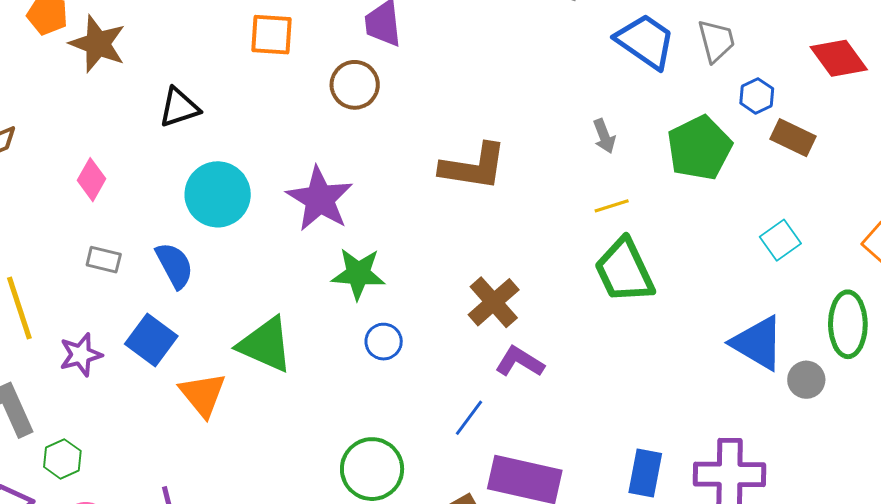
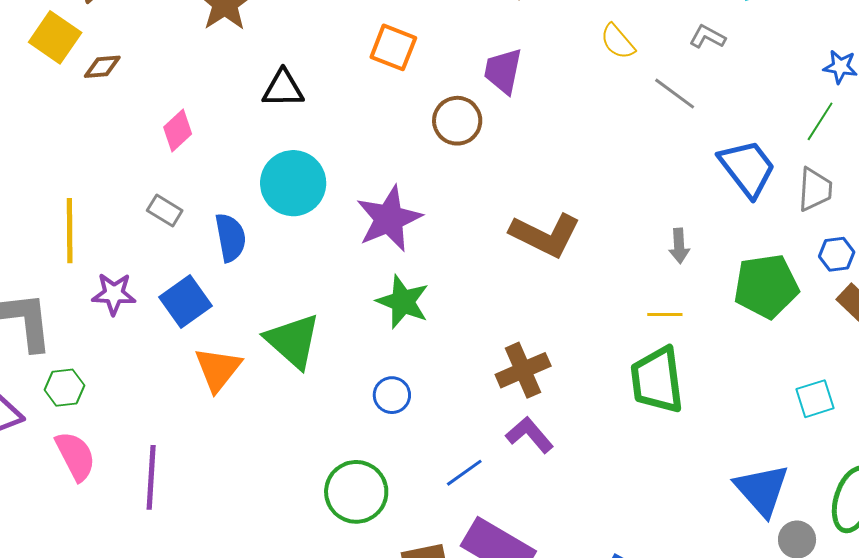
blue circle: (384, 342) -> (392, 395), moved

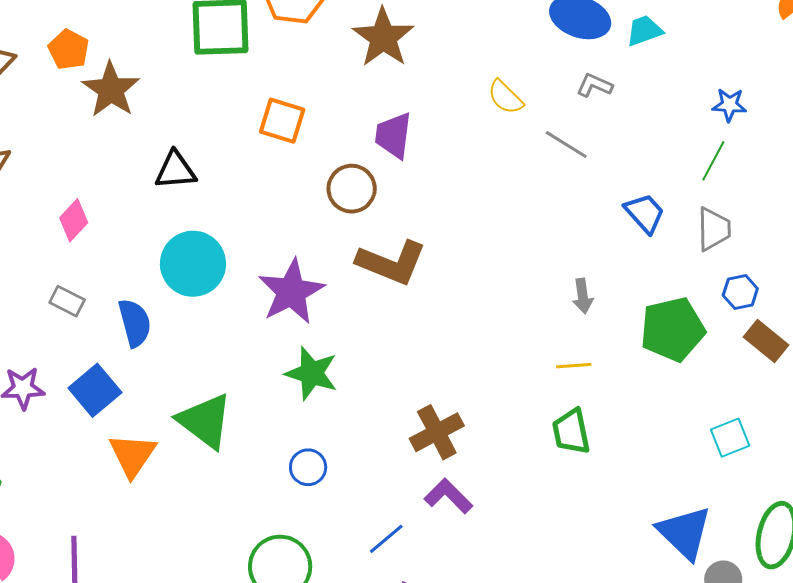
blue trapezoid: (747, 168) -> (645, 213), size x0.7
brown L-shape: (545, 235) -> (392, 263), moved
green trapezoid: (657, 380) -> (571, 432), size x0.7

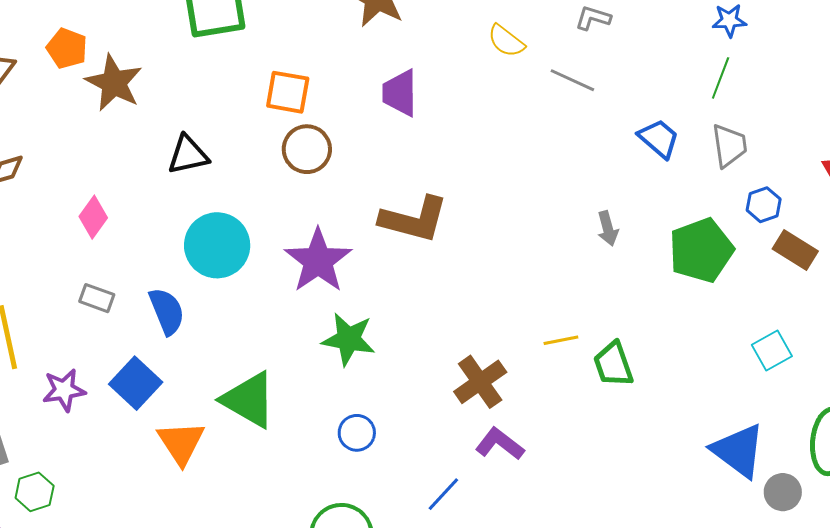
brown circle: (352, 189) -> (307, 149), moved
yellow line: (574, 366) -> (561, 340), moved

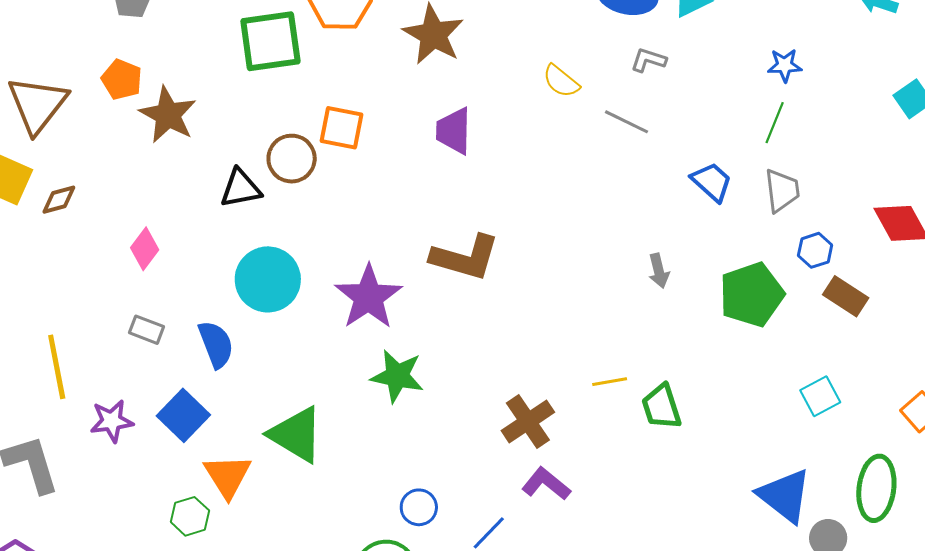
brown circle: (307, 149) -> (292, 159), moved
blue circle: (357, 433) -> (419, 507), moved
green hexagon: (35, 492) -> (190, 516), moved

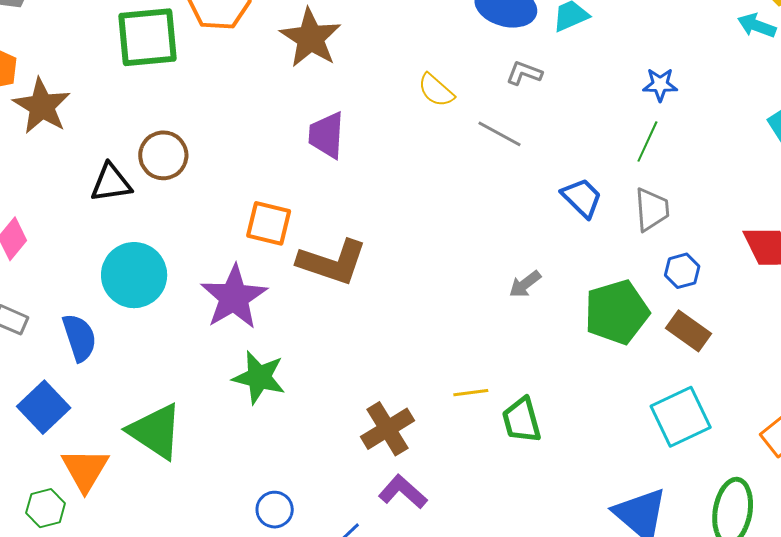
orange square: (342, 128) -> (269, 223), moved
gray arrow: (659, 271) -> (525, 284), turned 64
brown rectangle: (846, 296) -> (688, 331), moved
cyan square: (820, 396) -> (681, 417), size x1.5

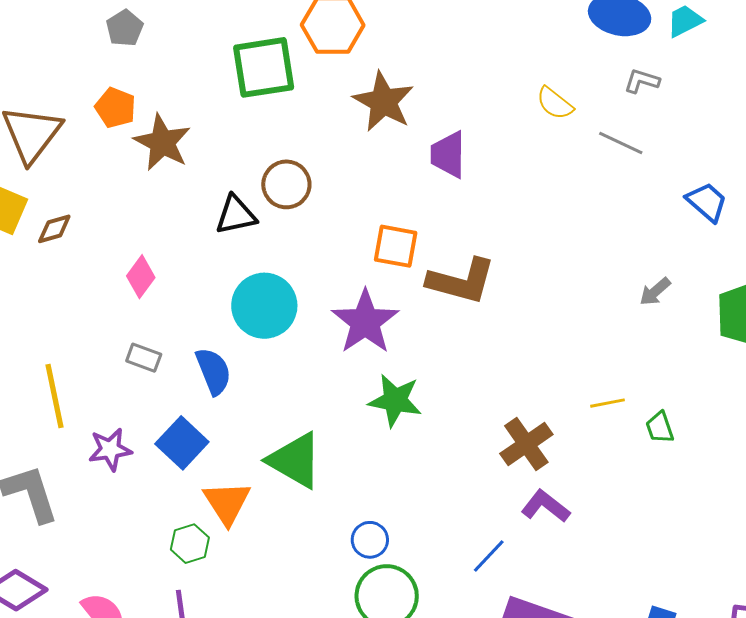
brown star: (311, 38) -> (383, 102), moved
green trapezoid: (522, 420) -> (660, 428), size x0.7
blue circle: (275, 510) -> (370, 540), moved

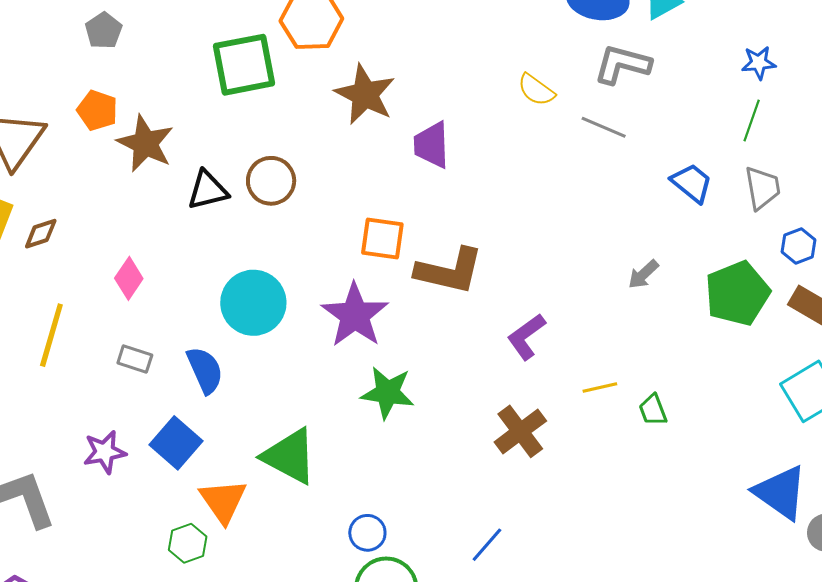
gray L-shape: (642, 81) -> (622, 64), size x1.6
black triangle: (236, 215) -> (208, 190), moved
yellow line: (54, 396) -> (51, 335), moved, turned 30
purple L-shape: (545, 506) -> (526, 337), moved, turned -72

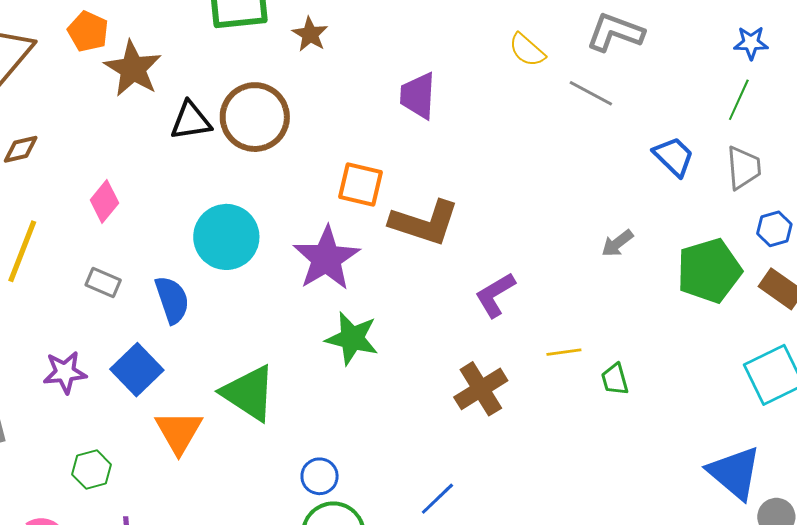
brown star: (365, 94) -> (310, 34), moved, size x0.6
brown circle: (271, 181) -> (255, 117), size x1.4
green hexagon: (188, 543) -> (92, 469), moved

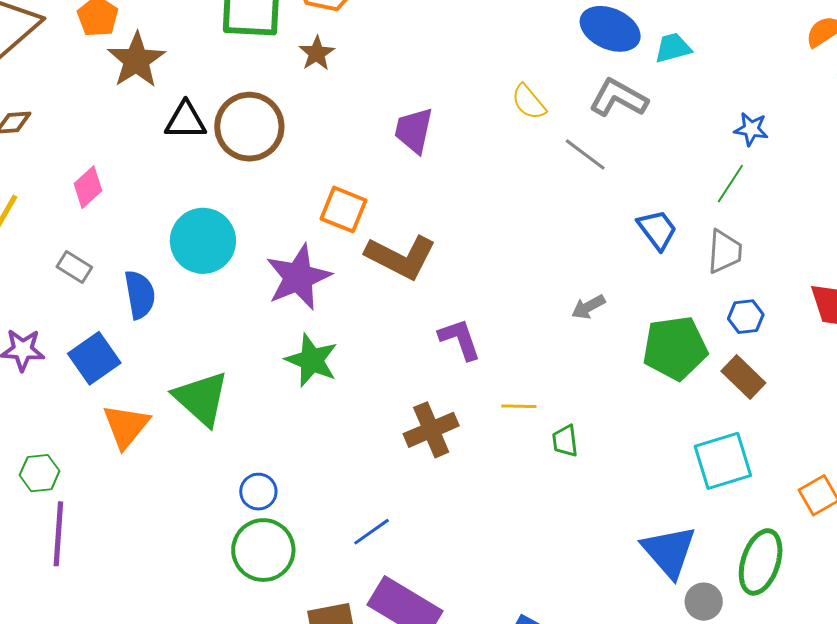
purple L-shape: (495, 295) -> (460, 339), turned 93
green hexagon: (92, 469) -> (40, 473), moved

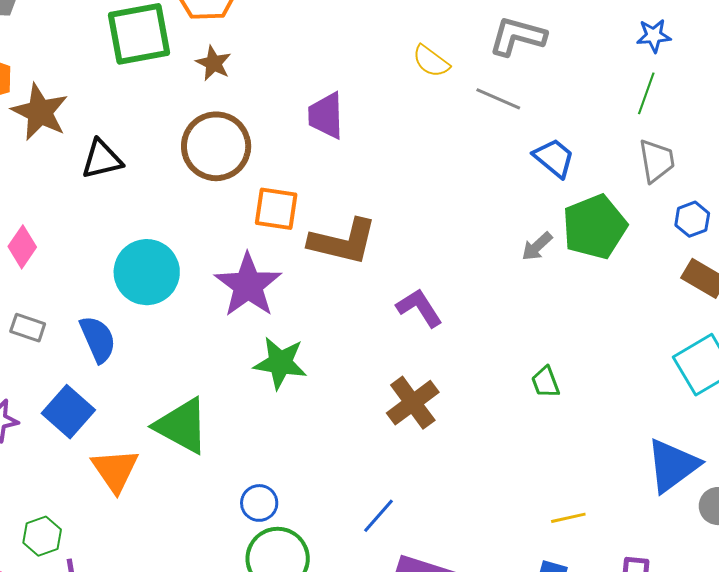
brown circle: (249, 127) -> (216, 146), moved
blue trapezoid: (657, 230) -> (554, 158), moved
green pentagon: (675, 348) -> (595, 227), moved
yellow line: (519, 406) -> (568, 518), moved
blue triangle: (669, 552) -> (673, 465), turned 48

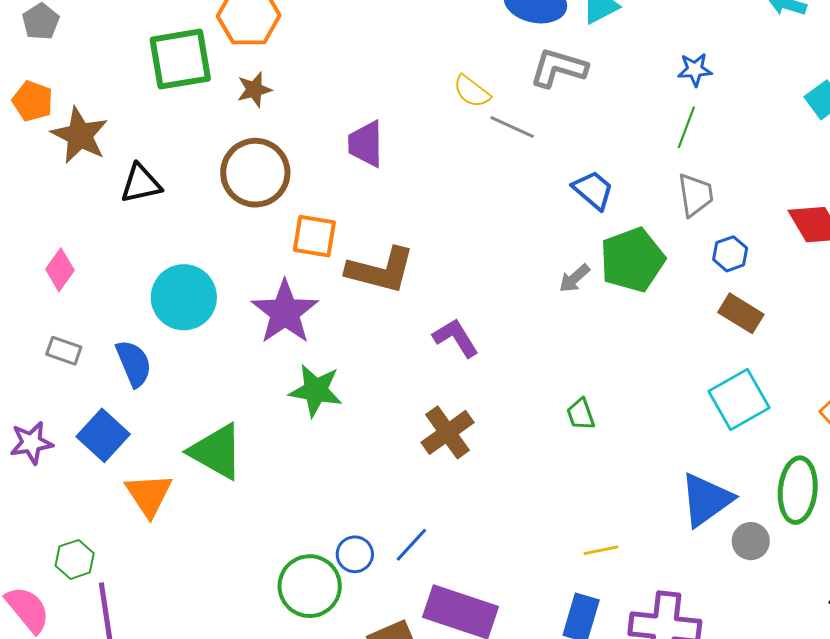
brown star: (214, 63) -> (254, 90), turned 30
gray line: (498, 99) -> (512, 127), moved
blue circle: (259, 503) -> (355, 554), moved

